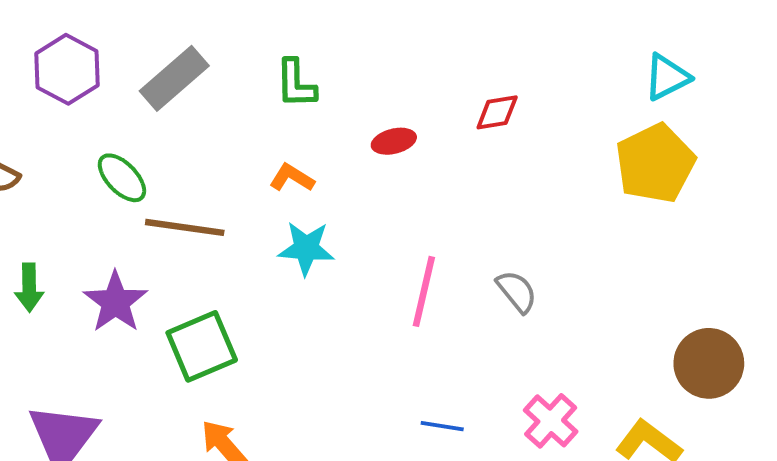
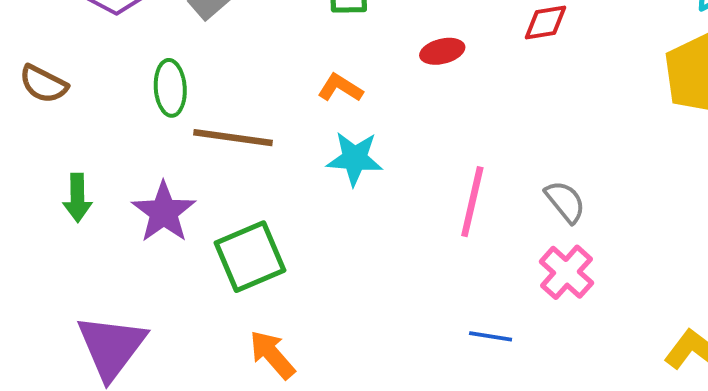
green ellipse: (122, 178) -> (170, 88), turned 40
pink cross: (551, 421) -> (566, 272), moved

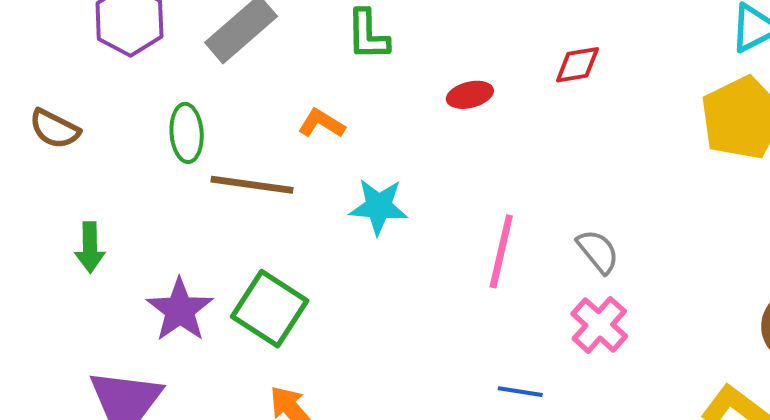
orange L-shape: (340, 88) -> (321, 123), moved
purple star: (164, 212) -> (180, 310), moved
green square: (250, 257) -> (270, 309), turned -34

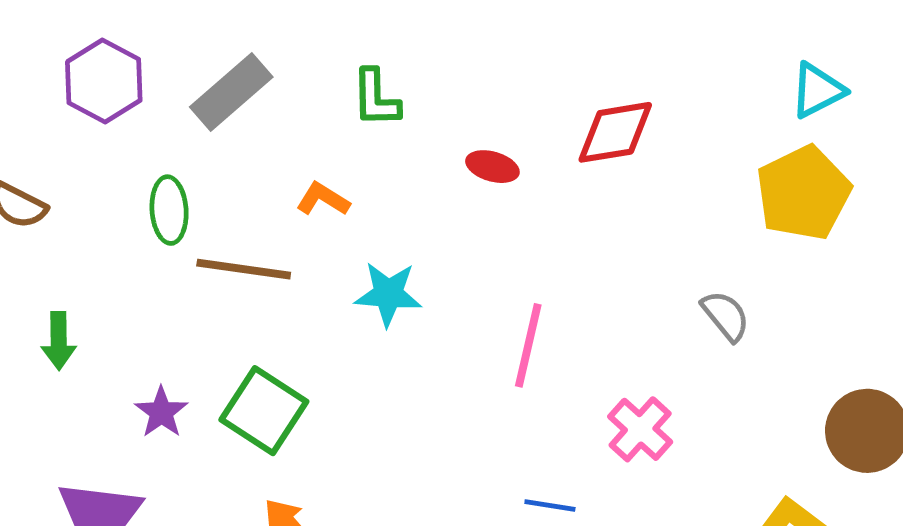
red diamond: (577, 65) -> (615, 132), size x1.5
red ellipse: (470, 95) -> (492, 167), turned 30
gray semicircle: (598, 251) -> (726, 316), moved
purple star: (180, 310) -> (161, 412), size x0.7

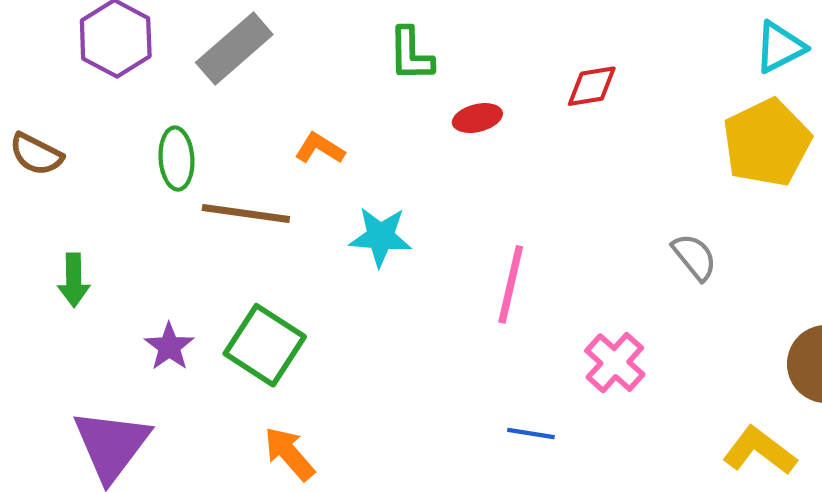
green L-shape: (376, 98) -> (411, 54), moved
red diamond: (615, 132) -> (592, 86), size x0.7
red ellipse: (492, 167) -> (477, 118), turned -30

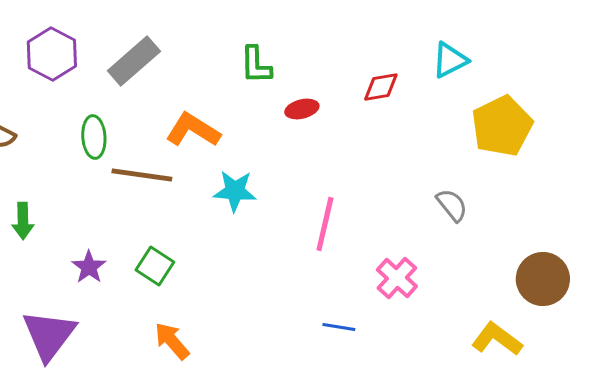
cyan triangle: (780, 47) -> (450, 60), moved
orange L-shape: (320, 148) -> (193, 130), size x1.6
green square: (265, 345) -> (155, 266), size x0.7

